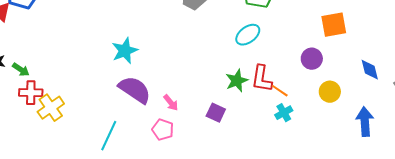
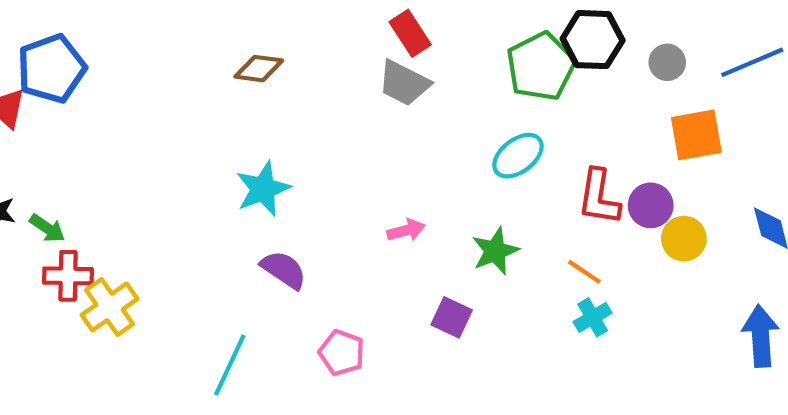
red L-shape: (262, 79) -> (599, 197), moved
purple semicircle: (135, 90) -> (284, 270), size x0.7
yellow circle: (330, 92) -> (684, 239), moved
pink arrow: (171, 103) -> (406, 230), moved, turned -66

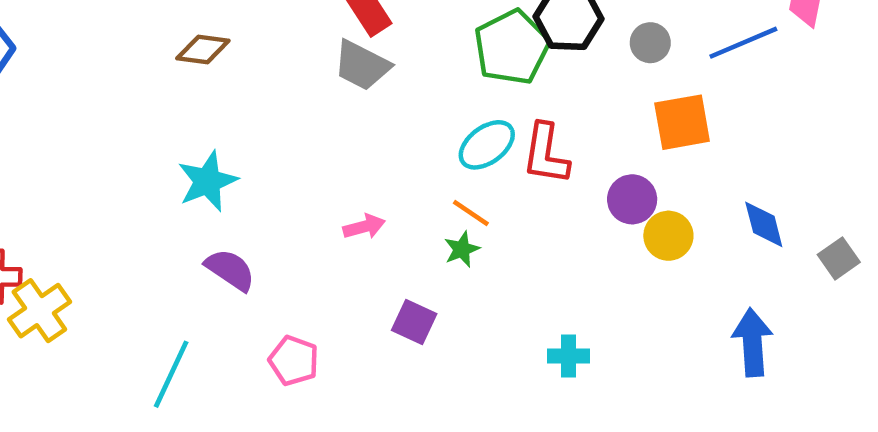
red L-shape: (599, 197) -> (546, 154), moved
green star: (495, 251) -> (462, 249), size x0.7
orange line: (584, 272) -> (471, 213), moved
cyan cross: (593, 317) -> (569, 356), moved, turned 30

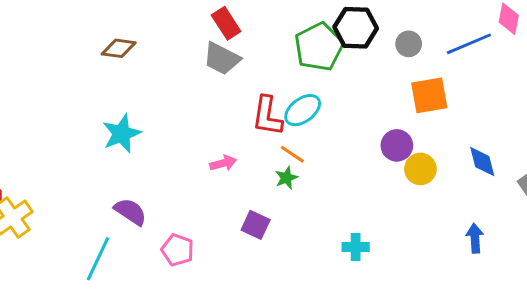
red L-shape: (546, 154) -> (267, 116), moved
purple semicircle: (230, 270) -> (130, 212), moved
blue arrow: (752, 342) -> (475, 238), size x0.7

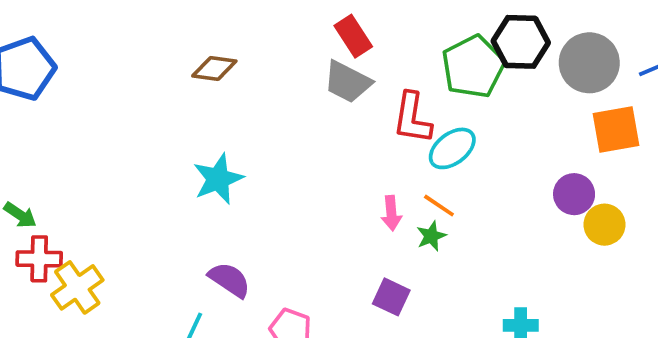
gray circle: (409, 44) -> (589, 63), size x1.8
red L-shape: (267, 116) -> (412, 118), moved
pink arrow: (223, 163) -> (391, 213), moved, turned 100

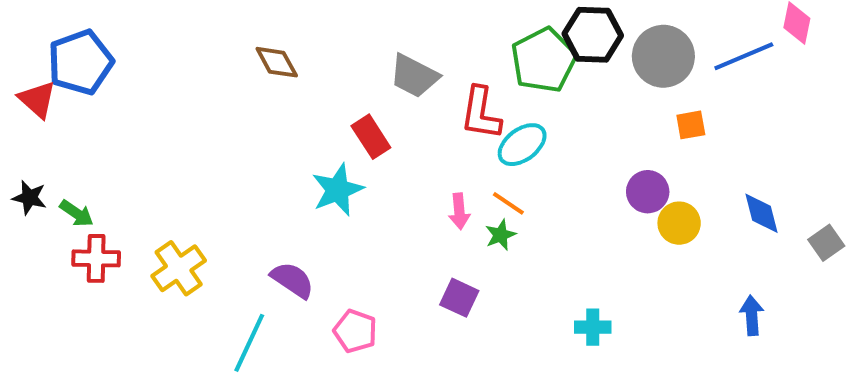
red rectangle: (353, 36) -> (371, 137), moved
brown diamond: (214, 69) -> (277, 62), turned 54
orange square: (616, 129) -> (691, 125), size x0.6
cyan star: (218, 179) -> (338, 190), moved
yellow cross: (77, 287) -> (179, 268), moved

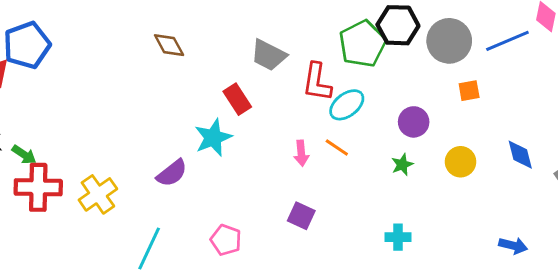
purple circle: (648, 192) -> (414, 122), moved
green star: (500, 235) -> (402, 165), moved
red cross: (96, 258) -> (38, 187), size x1.4
purple semicircle: (292, 280) -> (172, 173), moved, turned 108
blue arrow: (752, 315) -> (513, 246), moved, turned 108

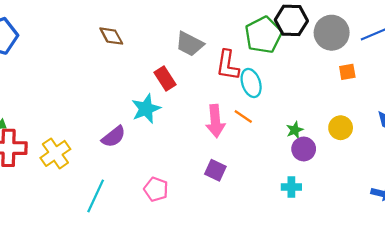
cyan ellipse: (347, 105) -> (251, 83), turned -72
purple circle: (414, 122) -> (304, 149), moved
pink arrow: (301, 153) -> (215, 121), size x1.6

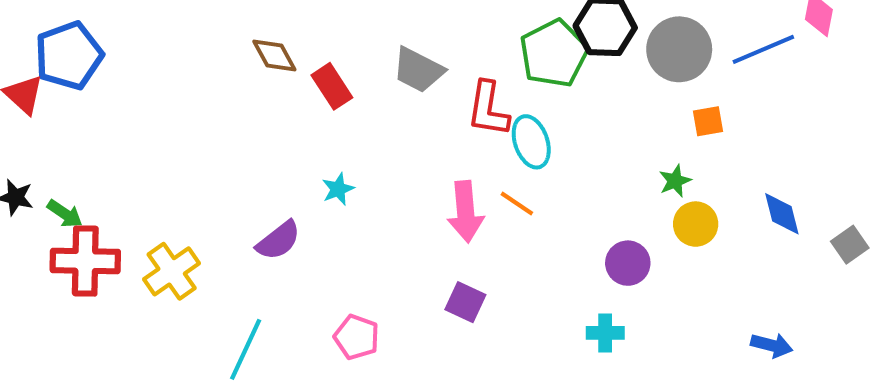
red rectangle: (165, 79) -> (332, 86), moved
cyan star: (146, 109) -> (338, 189), size x0.6
green star: (295, 130) -> (675, 181), moved

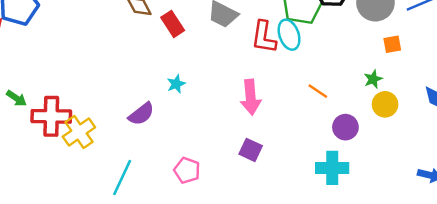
cyan ellipse: (531, 142) -> (289, 35), moved
orange line: (517, 203) -> (318, 91), moved
red cross: (85, 261) -> (51, 116), moved
cyan cross: (605, 333) -> (332, 168), size x1.5

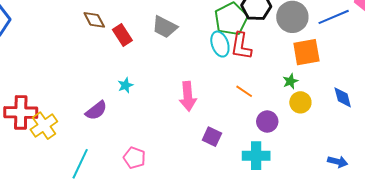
red L-shape: (264, 37) -> (241, 46), moved
orange square: (392, 44) -> (306, 52), size x1.8
purple square: (251, 150) -> (212, 137), moved

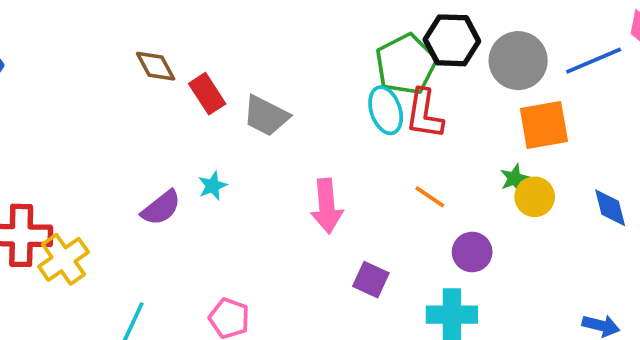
gray trapezoid: (165, 27) -> (266, 116), moved
yellow circle: (300, 102) -> (535, 197), moved
purple semicircle: (96, 110) -> (161, 208), moved

